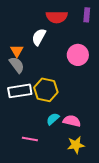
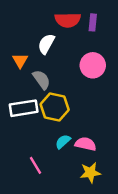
purple rectangle: (87, 15) -> (93, 22), moved
gray semicircle: (17, 65) -> (41, 80), moved
pink line: (30, 139) -> (36, 165), turned 49

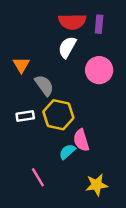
white semicircle: (46, 44) -> (67, 47), moved
white rectangle: (24, 108) -> (25, 116), size x0.6
pink semicircle: (86, 144) -> (81, 140), moved, turned -120

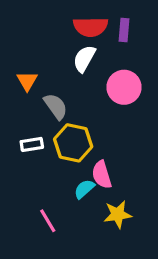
yellow star: (97, 185) -> (118, 214), moved

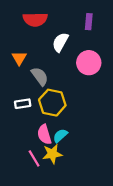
red semicircle: (91, 27) -> (35, 19), moved
pink semicircle: (102, 175) -> (44, 135), moved
yellow star: (118, 214) -> (52, 154), moved

